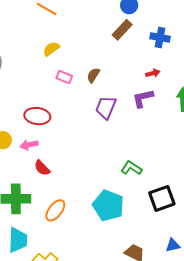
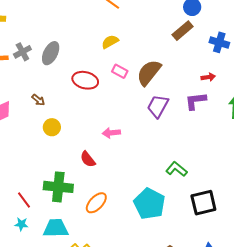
brown semicircle: (93, 75) -> (149, 73), size x1.8
red ellipse: (37, 116) -> (85, 80), moved
pink arrow: (29, 145) -> (111, 133), moved
cyan trapezoid: (18, 240) -> (56, 228), turned -100

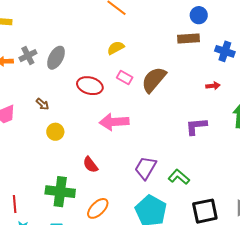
brown rectangle: (183, 31) -> (188, 39), turned 35
purple L-shape: (196, 101) -> (196, 126), moved
purple trapezoid: (158, 106) -> (146, 168), moved
pink arrow: (111, 133) -> (114, 122), moved, size x1.6
red line: (24, 200) -> (15, 204), moved, turned 30

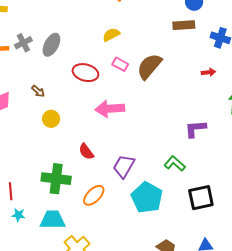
purple L-shape: (196, 126) -> (195, 129), moved
purple trapezoid: (146, 168) -> (124, 166), moved

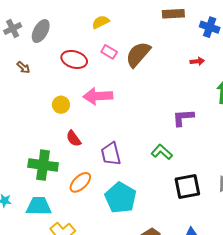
brown arrow: (38, 91) -> (23, 67), moved
yellow circle: (51, 119) -> (61, 105), moved
purple trapezoid: (124, 166) -> (111, 154), turned -45
cyan pentagon: (147, 197) -> (121, 198), moved

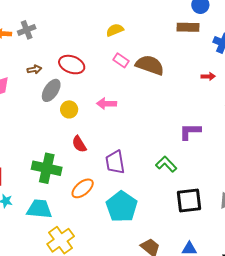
gray ellipse: (41, 31) -> (51, 90), moved
brown semicircle: (138, 54) -> (150, 65), turned 64
red ellipse: (74, 59) -> (72, 65), moved
brown arrow: (23, 67) -> (34, 69), turned -56
pink arrow: (98, 96) -> (107, 104), size x0.7

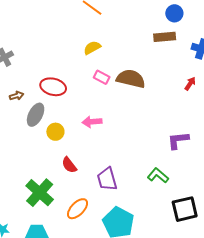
red arrow: (208, 76) -> (190, 84), turned -48
green cross: (47, 168) -> (40, 193), turned 36

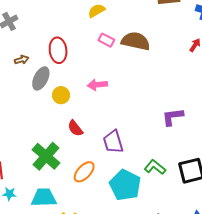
red ellipse: (53, 87) -> (58, 50), turned 70
purple L-shape: (178, 140) -> (173, 117), moved
green L-shape: (158, 175) -> (155, 167), moved

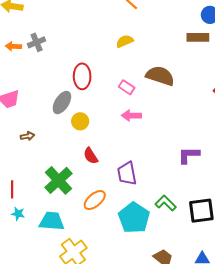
pink rectangle: (106, 40) -> (127, 87), moved
brown arrow: (22, 60) -> (27, 136), moved
pink arrow: (97, 85) -> (131, 116), moved

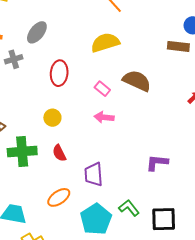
yellow semicircle: (125, 41) -> (105, 43), size x1.6
gray cross: (37, 42) -> (14, 59), moved
gray ellipse: (62, 103) -> (37, 32), moved
green cross: (59, 180) -> (22, 152), moved, turned 32

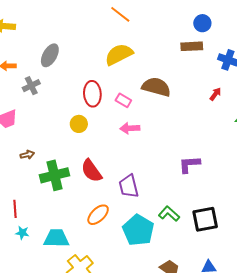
red ellipse: (59, 73) -> (92, 94), moved
yellow circle: (52, 118) -> (79, 124), moved
red semicircle: (59, 153) -> (91, 171), size x1.4

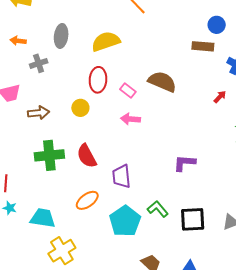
yellow semicircle: (119, 54) -> (106, 41), moved
gray ellipse: (50, 55) -> (61, 36), turned -30
brown arrow: (27, 155) -> (39, 113), moved, size x1.5

